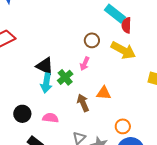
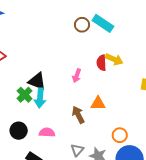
red semicircle: (126, 25) -> (101, 63), moved
brown circle: (92, 40) -> (82, 25), moved
yellow arrow: (123, 50) -> (114, 59), size x0.7
green cross: (65, 77) -> (25, 95), moved

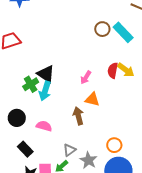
orange triangle: (98, 103) -> (92, 99), moved

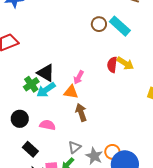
pink arrow: (86, 77) -> (79, 77), moved
cyan arrow: (45, 91) -> (46, 90), turned 42
orange triangle: (92, 99) -> (71, 92), moved
orange circle: (114, 145) -> (112, 152), moved

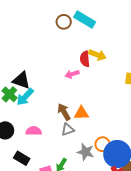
pink arrow: (79, 77) -> (72, 74), moved, turned 56
orange triangle: (71, 92) -> (81, 113), moved
gray triangle: (75, 147) -> (68, 130), moved, turned 32

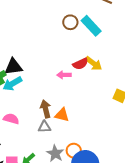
red semicircle: (85, 59) -> (80, 64), turned -126
black triangle: (21, 80) -> (14, 67), turned -42

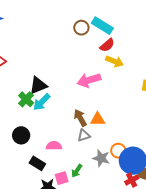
red semicircle: (80, 64) -> (107, 45), moved
pink arrow: (64, 75) -> (89, 80), size x1.6
pink semicircle: (11, 119) -> (54, 146), moved

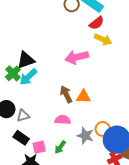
gray triangle: (84, 135) -> (23, 116), moved
pink semicircle: (54, 146) -> (63, 120), moved
pink square: (62, 178) -> (39, 147), moved

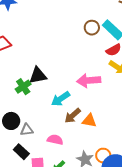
cyan arrow: (28, 77) -> (61, 99), moved
brown arrow: (66, 94) -> (73, 116), turned -114
pink semicircle: (63, 120) -> (55, 140), moved

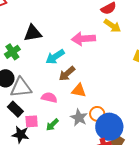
green cross: (23, 87) -> (12, 52), moved
orange triangle: (89, 121) -> (79, 91), moved
gray triangle: (27, 130) -> (21, 87), size x1.6

